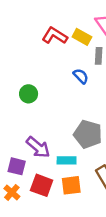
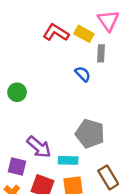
green circle: (29, 94) -> (17, 92), moved

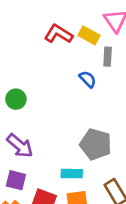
purple arrow: (39, 147) -> (20, 146), moved

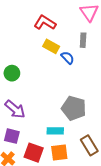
yellow rectangle: (89, 35) -> (51, 46), moved

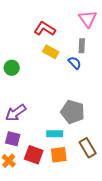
blue semicircle: (68, 58) -> (75, 63), moved
green circle: (12, 73) -> (12, 68), moved
purple arrow: (15, 109) -> (16, 113), turned 105

